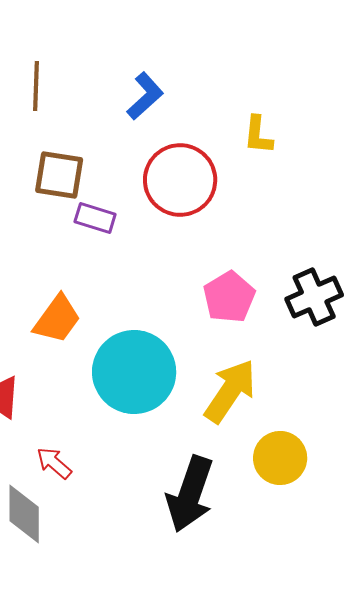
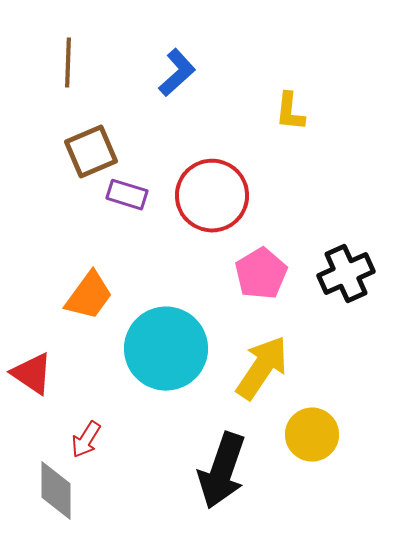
brown square: (59, 175) -> (91, 152), turned -32
red circle: (180, 180) -> (212, 196), moved
red arrow: (54, 463) -> (86, 440), turned -99

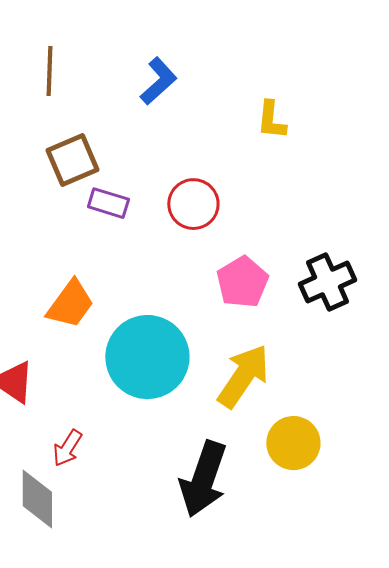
red circle: (212, 196) -> (193, 204), size x0.7

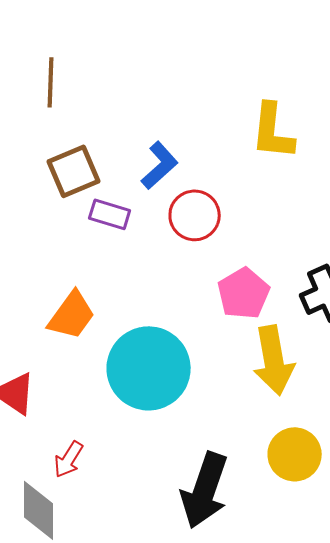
blue L-shape: (158, 81) -> (160, 165), moved
yellow L-shape: (271, 120) -> (273, 131), size x1.5
yellow arrow: (243, 376) -> (274, 360), moved, turned 136

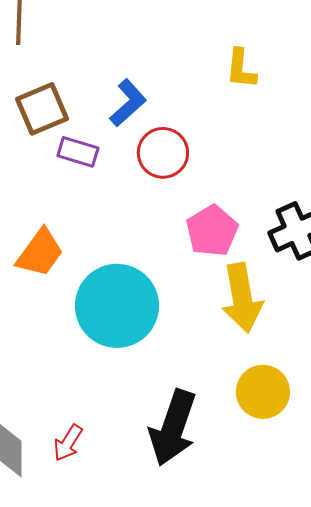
yellow L-shape: (273, 131) -> (241, 69), size x0.7
red arrow: (69, 459) -> (68, 443), moved

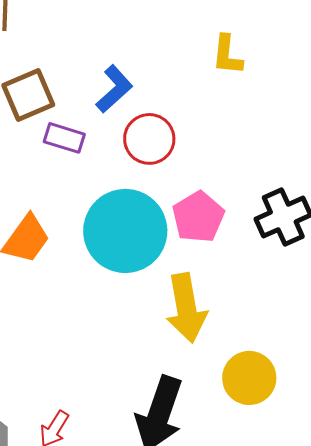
yellow arrow: (242, 298) -> (186, 308), moved
cyan circle: (117, 306) -> (125, 231), moved

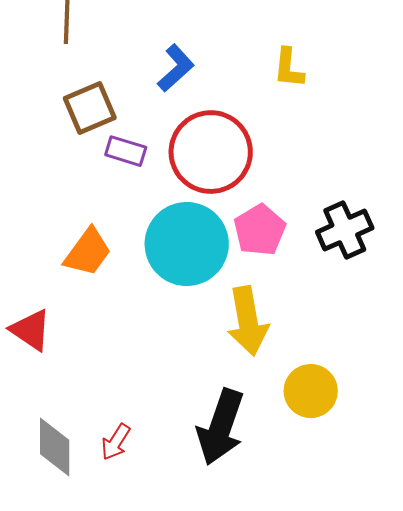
blue L-shape: (114, 89) -> (176, 68), moved
red circle: (149, 139) -> (211, 152), size x1.6

